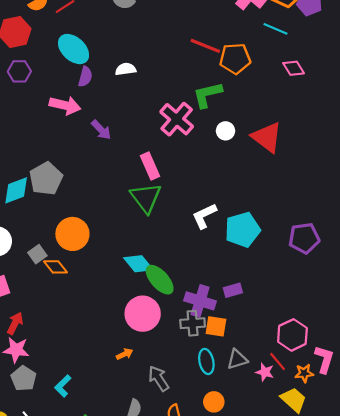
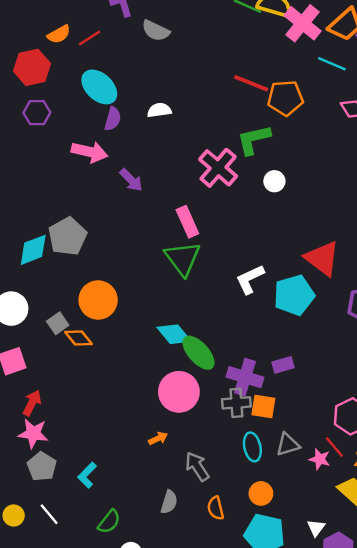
red triangle: (267, 137) -> (322, 258), moved

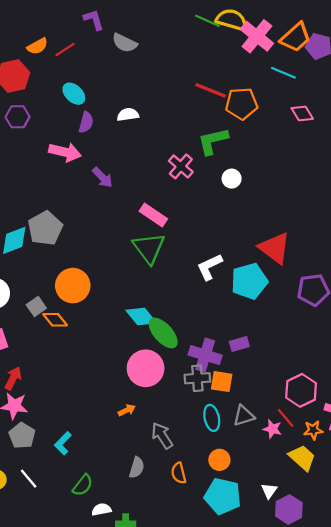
cyan ellipse: (99, 87) -> (74, 94), size x0.7
pink cross: (218, 168) -> (181, 166), size x0.7
pink rectangle: (187, 222) -> (153, 215), turned -32

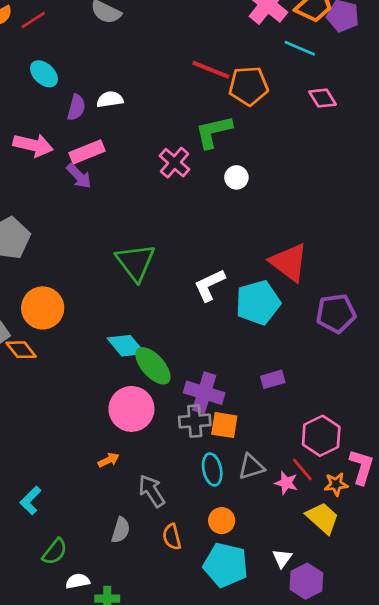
purple semicircle: (86, 122) -> (76, 107), moved
pink rectangle: (153, 215) -> (87, 152), moved, turned -56
purple rectangle: (239, 344) -> (273, 379), moved

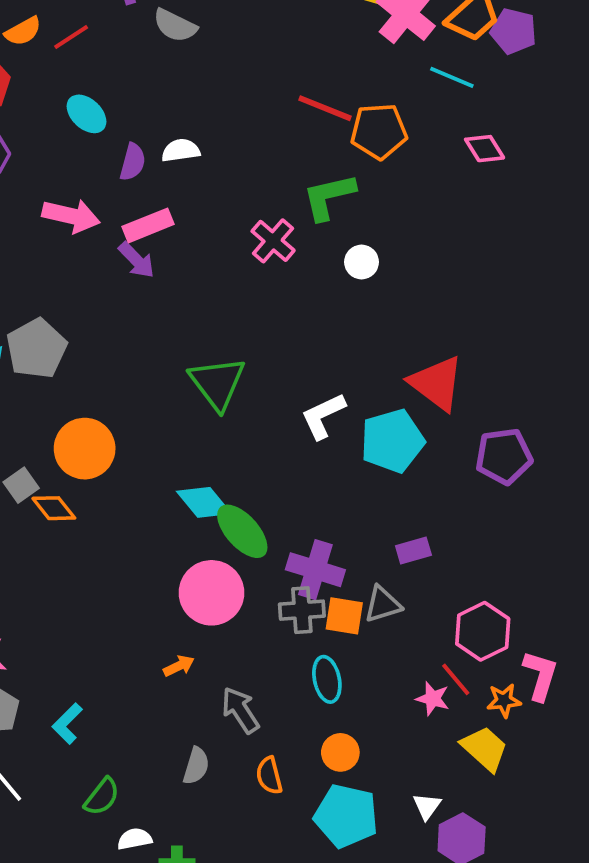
gray triangle: (251, 467) -> (383, 604), moved

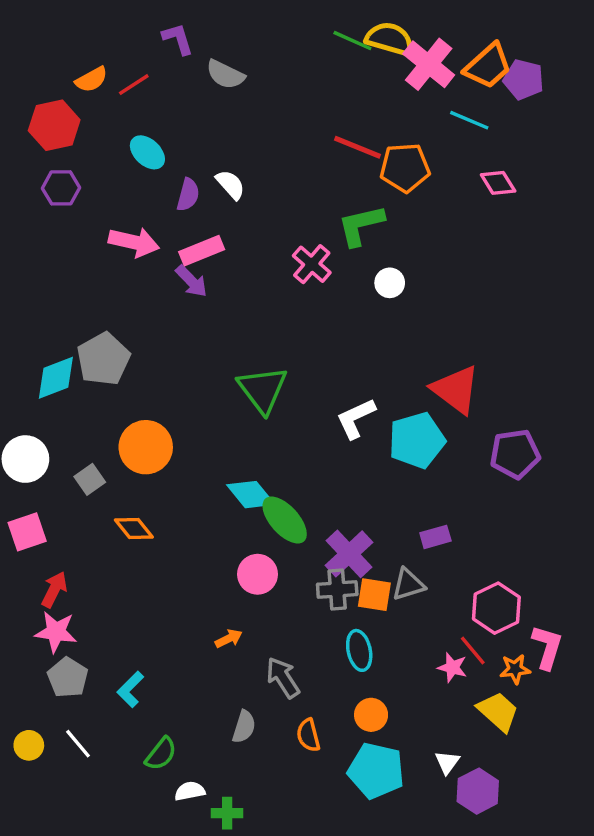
white semicircle: (181, 150) -> (230, 185), turned 56
orange diamond: (54, 508) -> (134, 528), moved
purple cross: (315, 570) -> (349, 554), turned 30
pink circle: (212, 593) -> (258, 574), size x0.7

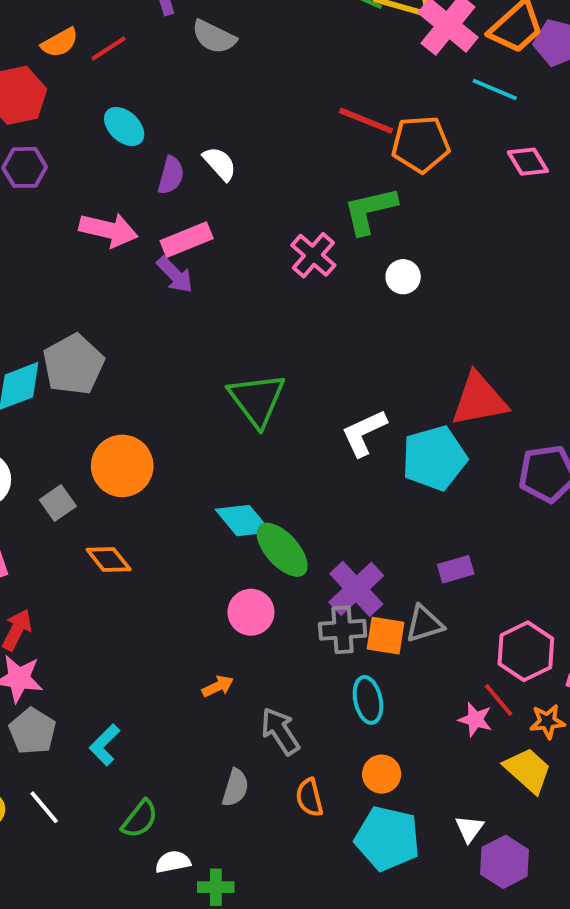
red triangle: (456, 390) -> (479, 400), turned -48

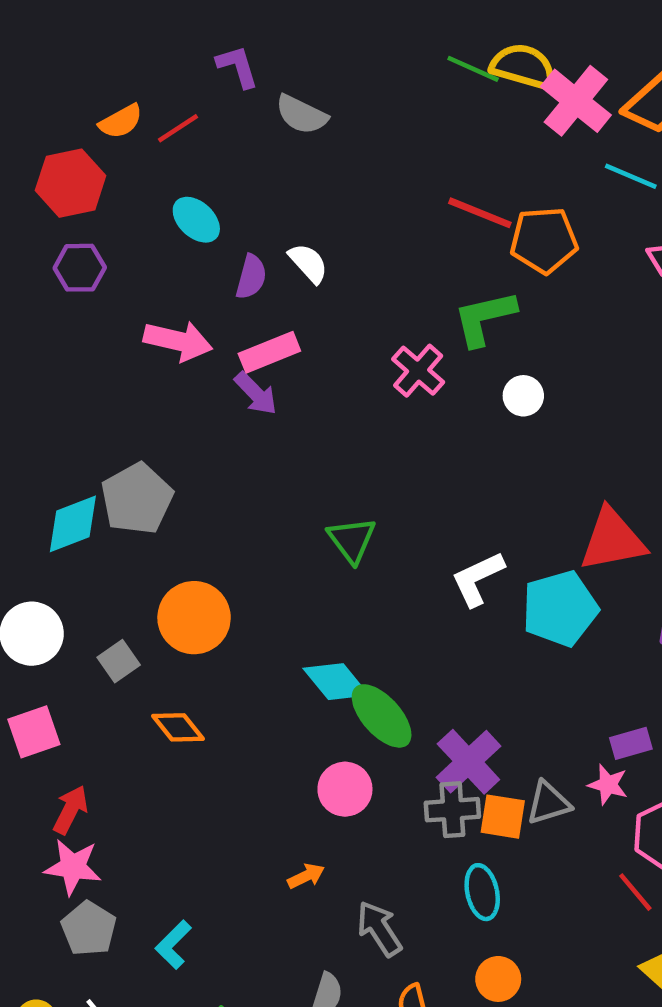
green triangle: (257, 400) -> (352, 540), size x0.7
purple rectangle: (456, 569) -> (631, 743), moved
pink star: (475, 719) -> (608, 785), moved

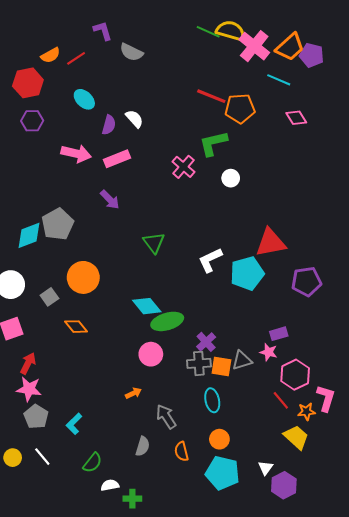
purple arrow: (256, 394) -> (110, 200), moved
green ellipse: (382, 716) -> (167, 321), turned -64
purple cross: (468, 762) -> (206, 342), size x0.7

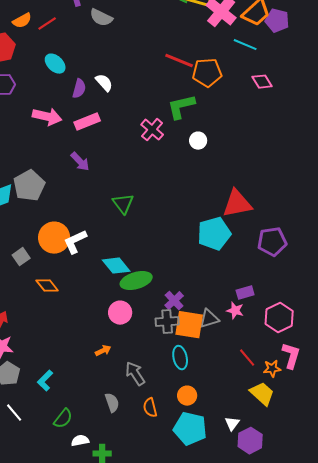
white L-shape: (210, 260) -> (75, 242), moved
orange square: (221, 366) -> (189, 325), size x1.4
pink hexagon: (295, 375) -> (279, 318), moved
gray semicircle: (143, 446) -> (112, 403), turned -36

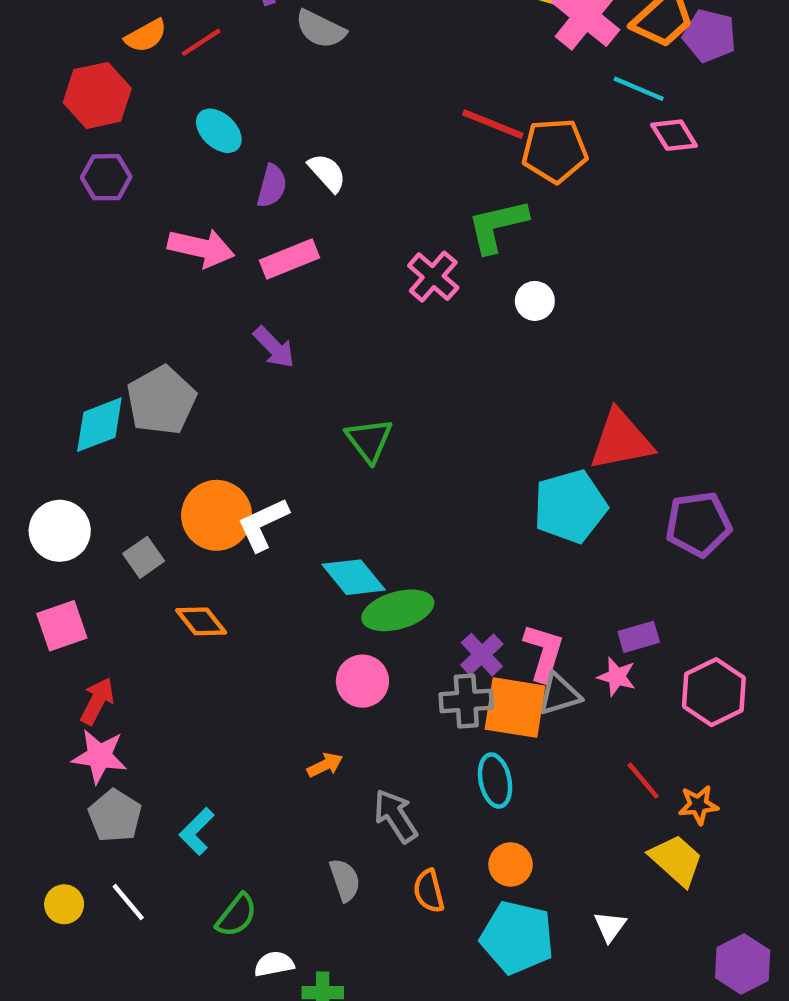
pink diamond: (262, 82) -> (674, 135), moved
pink L-shape: (291, 356) -> (544, 652), moved
purple hexagon: (250, 441) -> (743, 964), moved

